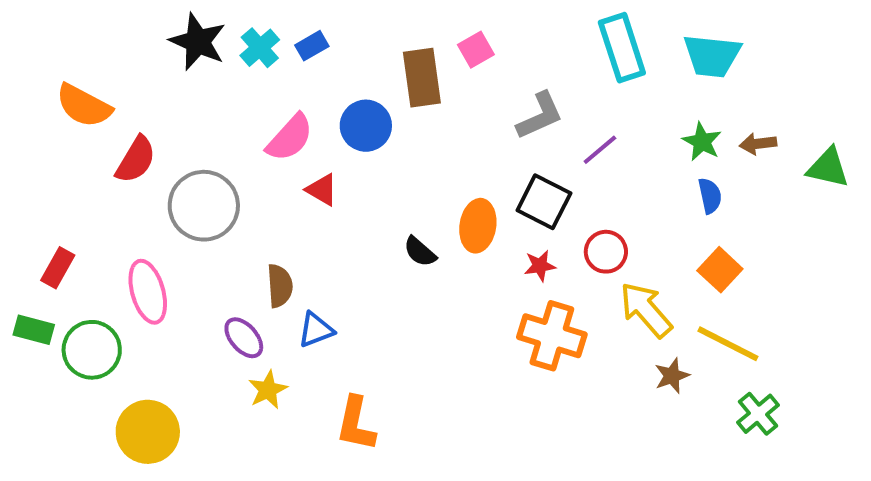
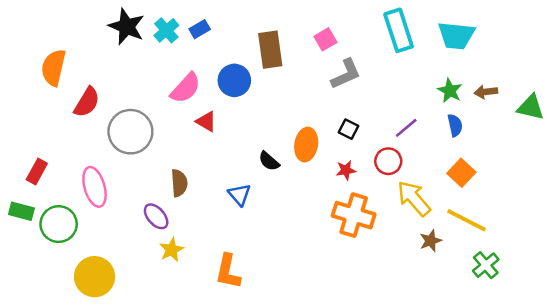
pink square: (476, 50) -> (325, 39), moved
orange semicircle: (84, 106) -> (53, 68), turned 75
purple line: (600, 150) -> (406, 128), moved
black square: (544, 202) -> (348, 129), size x0.6
blue triangle: (316, 330) -> (239, 195), moved, turned -50

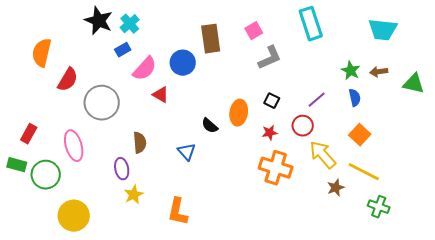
blue rectangle: (200, 29) -> (123, 50), moved
cyan trapezoid: (456, 35) -> (383, 30), moved
purple ellipse: (156, 216) -> (122, 169), turned 30
green cross: (486, 265) -> (379, 207), turned -30

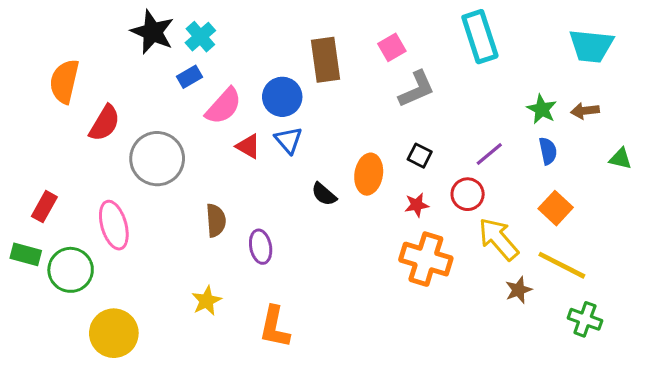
green triangle: (414, 84) -> (621, 159), moved, size x0.7
blue triangle: (187, 152) -> (288, 140), moved
purple ellipse: (122, 169) -> (261, 247), moved

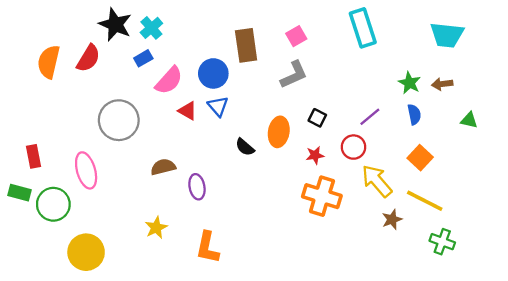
gray L-shape: (417, 89) -> (294, 75), moved
red semicircle: (105, 123) -> (88, 58), moved
red rectangle: (44, 207) -> (33, 156), turned -40
brown semicircle: (216, 220) -> (163, 167), turned -100

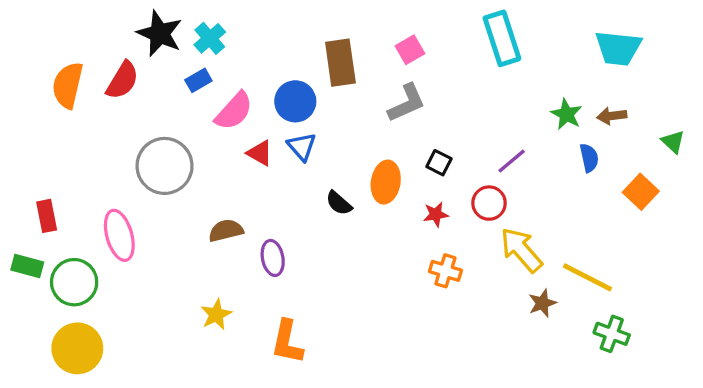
blue semicircle: (414, 114) -> (589, 158), moved
green triangle: (469, 120) -> (673, 142), moved, turned 30
orange square: (420, 158) -> (641, 192), moved
orange cross: (322, 196) -> (445, 271), size x0.6
yellow circle: (86, 252) -> (77, 348), moved

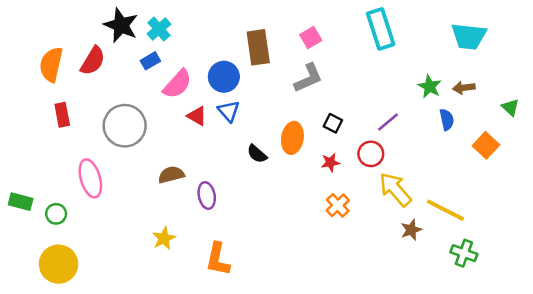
red rectangle: (47, 216) -> (62, 115), moved
orange cross: (445, 271) -> (338, 205), turned 30
green circle: (74, 282) -> (56, 214), size x0.6

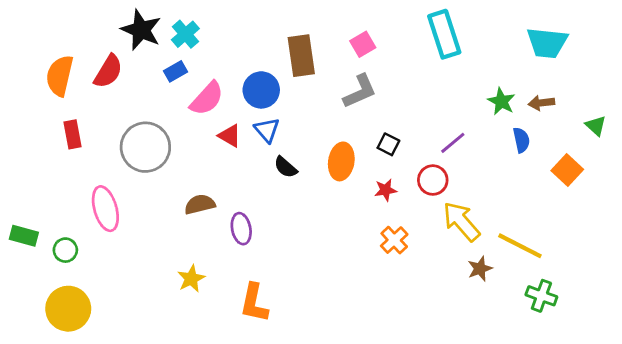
black semicircle: (257, 154) -> (286, 167), moved

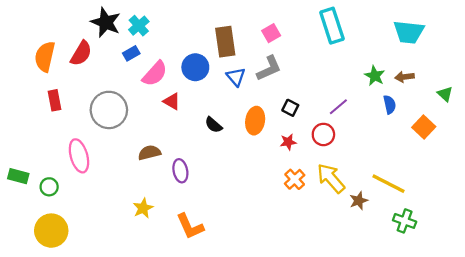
blue triangle: (267, 130) -> (236, 77), moved
yellow arrow: (461, 221) -> (331, 178), moved
orange L-shape: (254, 303) -> (190, 226), turned -36

